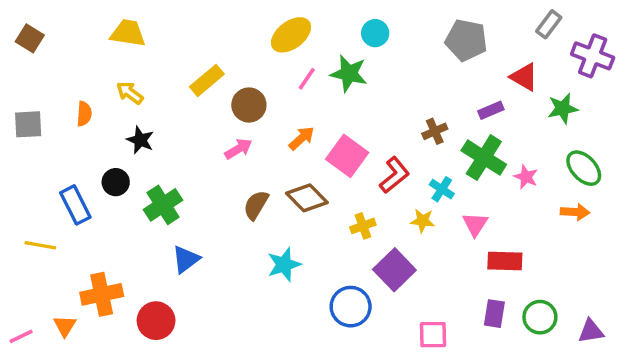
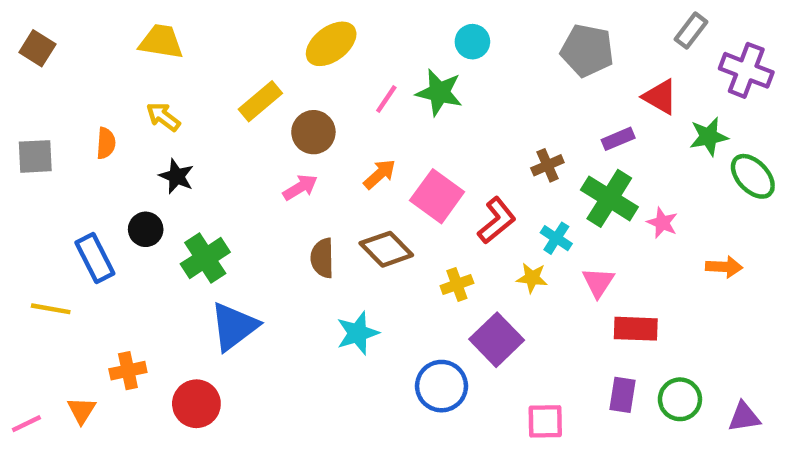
yellow ellipse: (291, 35) -> (331, 44), moved
green ellipse: (584, 168) -> (753, 176), moved
brown semicircle: (256, 205) -> (322, 258), turned -32
blue triangle: (186, 259) -> (234, 326), size x1.4
orange cross: (102, 294) -> (128, 371), size x0.7

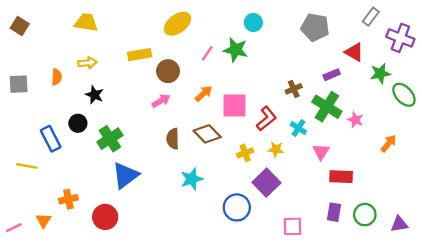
yellow rectangle: (260, 101) -> (140, 55), turned 30
yellow arrow: (163, 117) -> (87, 63), turned 138
pink square: (437, 196) -> (234, 105), turned -36
orange arrow: (724, 267) -> (389, 143), turned -54
yellow star: (532, 278) -> (276, 149), moved

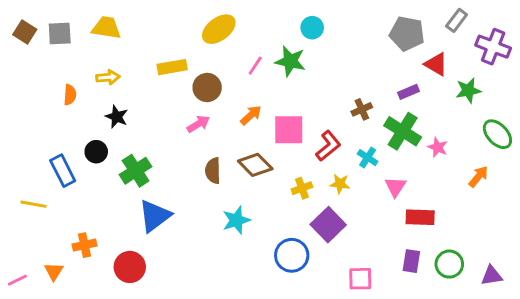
gray pentagon: (315, 27) -> (407, 34), moved
gray square: (19, 84) -> (60, 34), moved
green ellipse: (404, 95) -> (497, 134), moved

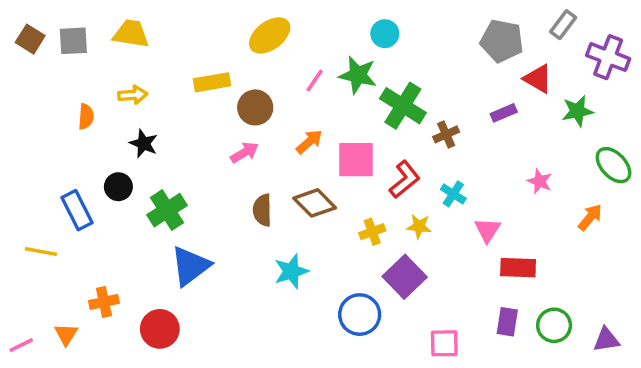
green cross: (403, 131) -> (403, 106), moved

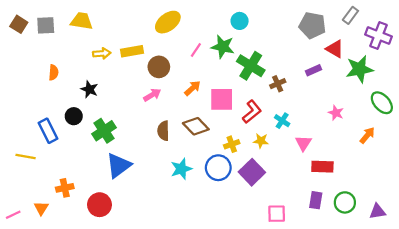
yellow arrow: (133, 95) -> (102, 53), moved
green star: (577, 111) -> (359, 69), size x1.4
blue circle: (360, 315) -> (218, 168), moved

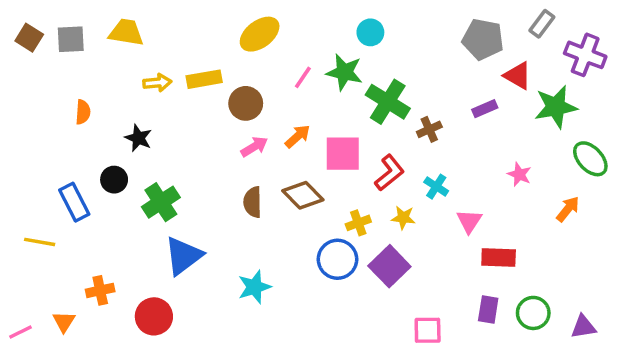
pink arrow: (152, 95) -> (254, 147), moved
cyan star: (181, 169) -> (254, 287), moved

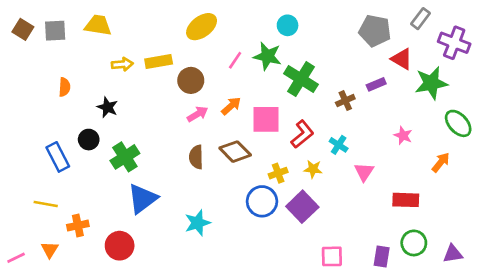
brown cross: (429, 129) -> (345, 101), moved
yellow line: (40, 242) -> (46, 204), moved
red rectangle: (499, 258) -> (406, 200), moved
purple rectangle: (488, 309) -> (382, 256), moved

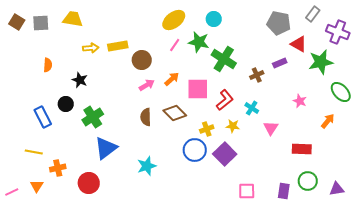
yellow ellipse: (202, 27) -> (174, 20), moved

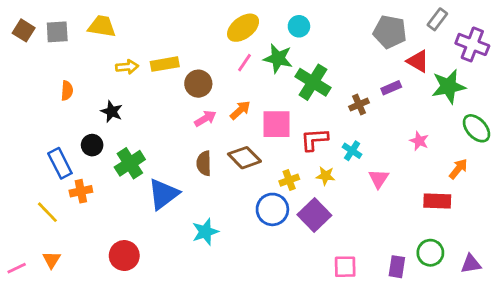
red L-shape: (225, 100) -> (314, 140), turned -145
blue triangle: (106, 148) -> (163, 194), moved
red rectangle: (302, 149) -> (437, 201), moved
yellow line: (34, 152) -> (47, 212), turned 36
orange cross: (58, 168) -> (81, 191), moved

